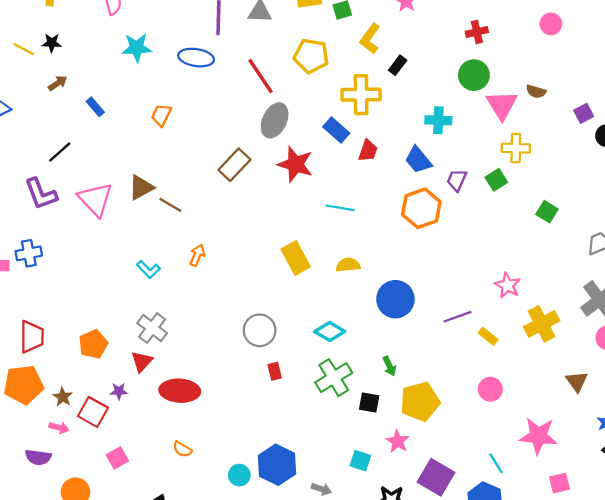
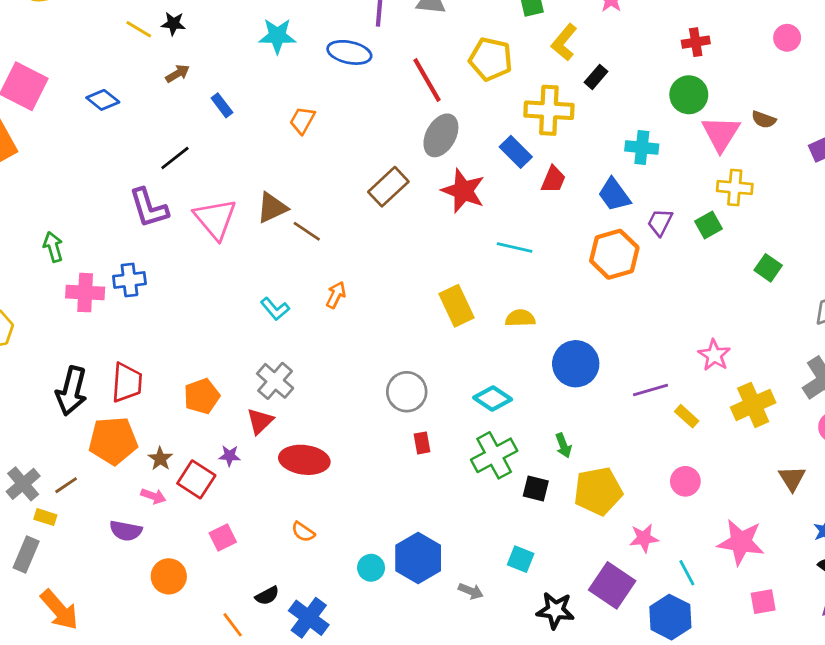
pink star: (398, 441) -> (644, 538), moved, turned 30

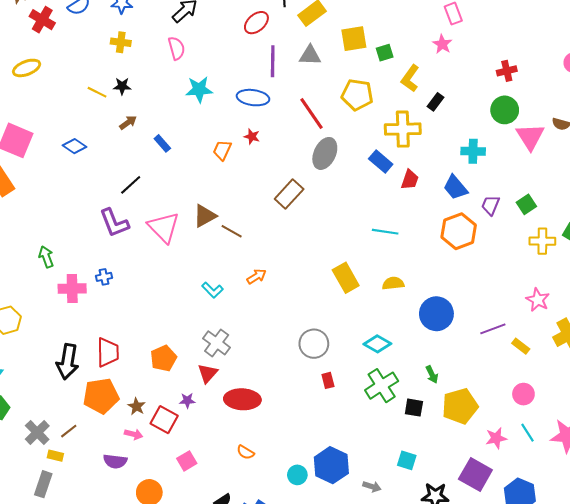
yellow cross: (735, 188) -> (542, 241), moved
red star: (463, 191) -> (252, 137), moved, size x0.5
blue cross: (129, 280) -> (104, 277), size x0.7
orange arrow: (336, 295) -> (256, 276), turned 36
cyan line: (687, 573) -> (527, 433), moved

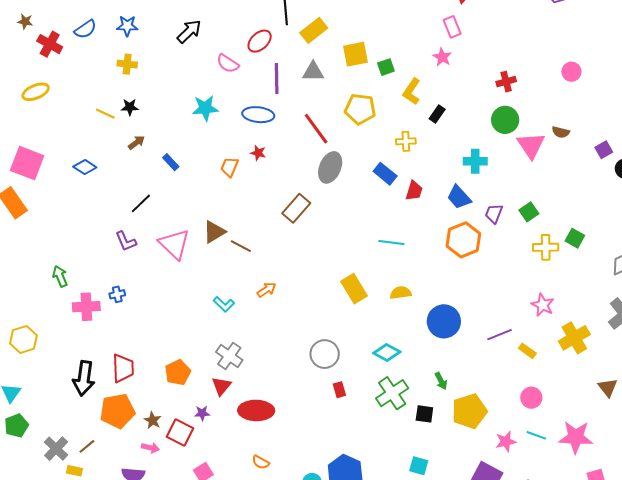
pink semicircle: (176, 48) -> (228, 64), moved, turned 140
yellow cross: (403, 129) -> (406, 141), size x0.6
purple L-shape: (114, 223) -> (126, 241), size x0.7
cyan line: (527, 433) -> (536, 435), turned -36

